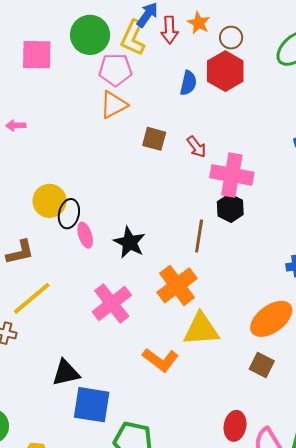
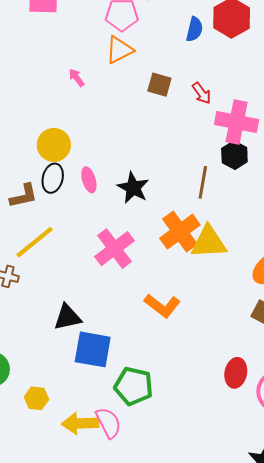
pink arrow: (16, 125) -> (77, 78), moved, turned 54
black ellipse: (69, 214) -> (53, 178), moved
yellow triangle: (201, 329) -> (209, 242), moved

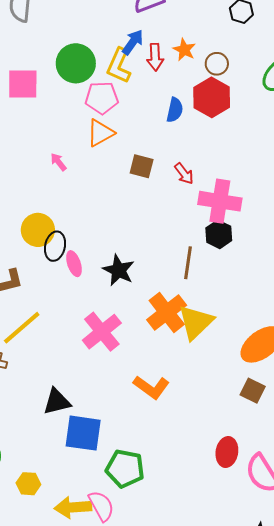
black ellipse: (53, 178) -> (55, 246), moved
yellow triangle: (209, 242) -> (196, 322), turned -39

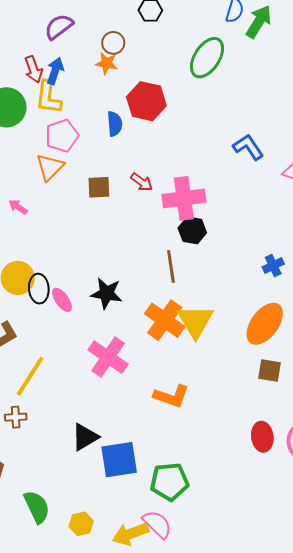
red arrow: (155, 57) -> (34, 69), moved
brown circle: (217, 64) -> (113, 43), moved
pink pentagon: (102, 98) -> (62, 136), moved

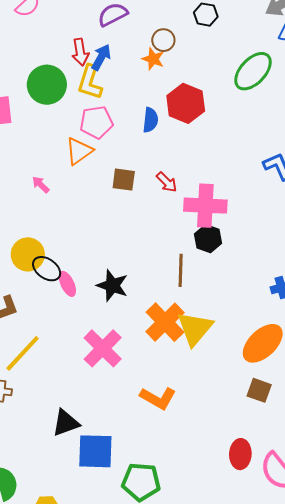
black ellipse: (39, 289) -> (47, 269), turned -60

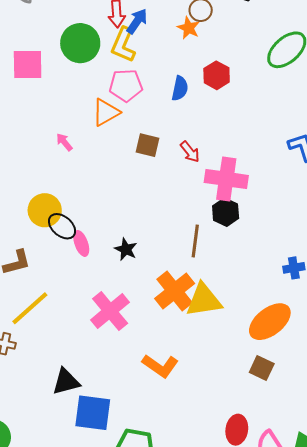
red hexagon: (186, 103) -> (217, 75), size x0.7
black star: (112, 285) -> (126, 249), size x0.7
yellow triangle: (195, 328) -> (204, 300), turned 36

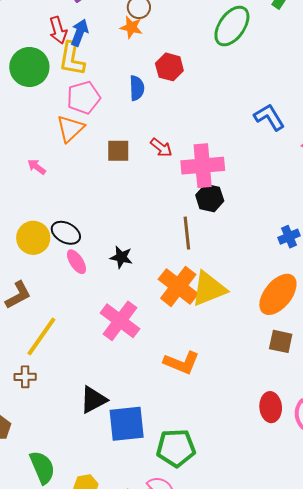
black ellipse: (62, 226) -> (66, 233), moved

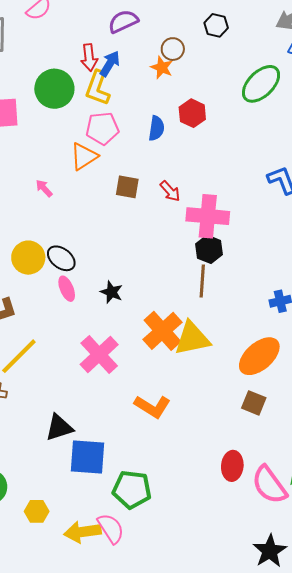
brown line: (187, 233) -> (202, 281), moved

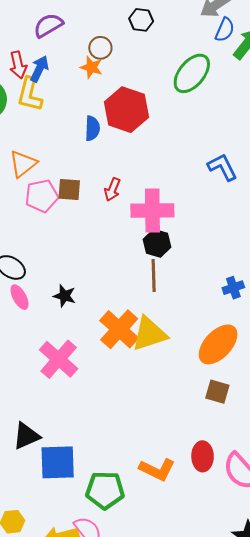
red hexagon: (192, 113) -> (126, 110), size x1.6
pink pentagon: (102, 128) -> (42, 196), moved
red arrow: (170, 191) -> (112, 189), turned 70
orange L-shape: (152, 406) -> (157, 470), moved

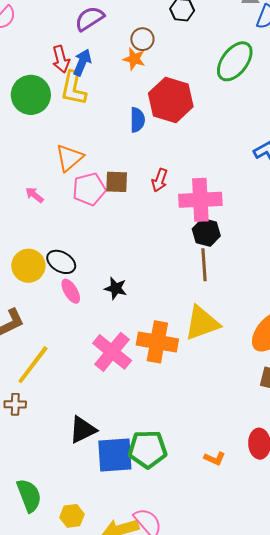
orange cross: (119, 329) -> (157, 342), moved, turned -30
orange L-shape: (157, 470) -> (215, 459), size x0.6
green pentagon: (105, 490) -> (148, 449), moved

